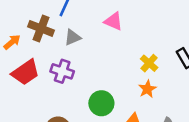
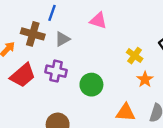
orange star: (147, 89) -> (145, 79), moved
green circle: (101, 103) -> (91, 85), moved

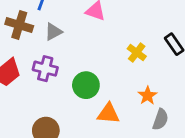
orange star: (145, 79) -> (148, 96), moved
orange triangle: (125, 112) -> (108, 113), moved

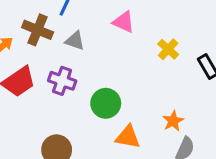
gray triangle: (53, 32) -> (75, 41), turned 42
yellow cross: (137, 53) -> (168, 49), moved

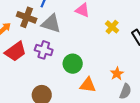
gray triangle: (75, 41) -> (51, 24), size x1.5

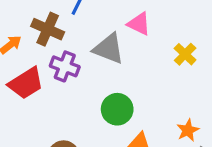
gray triangle: (51, 24) -> (109, 49), moved
purple cross: (44, 50) -> (65, 66), moved

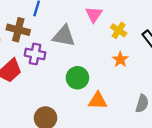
pink triangle: (139, 24) -> (94, 14), moved, turned 48
orange star: (188, 130) -> (120, 59), moved

